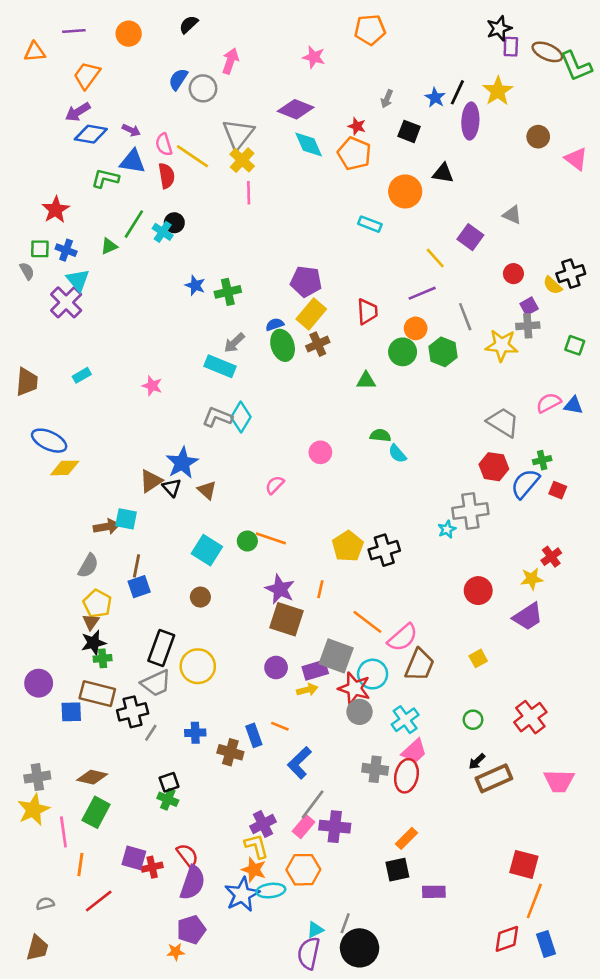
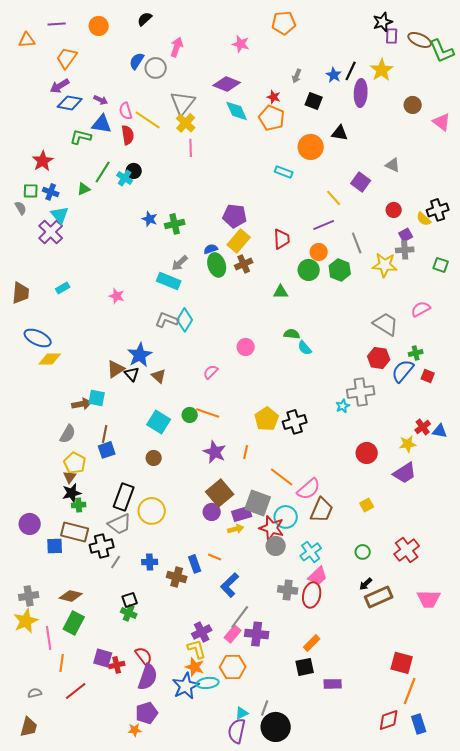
blue triangle: (573, 405) -> (440, 431), moved
brown square: (286, 619) -> (220, 493), moved, turned 32

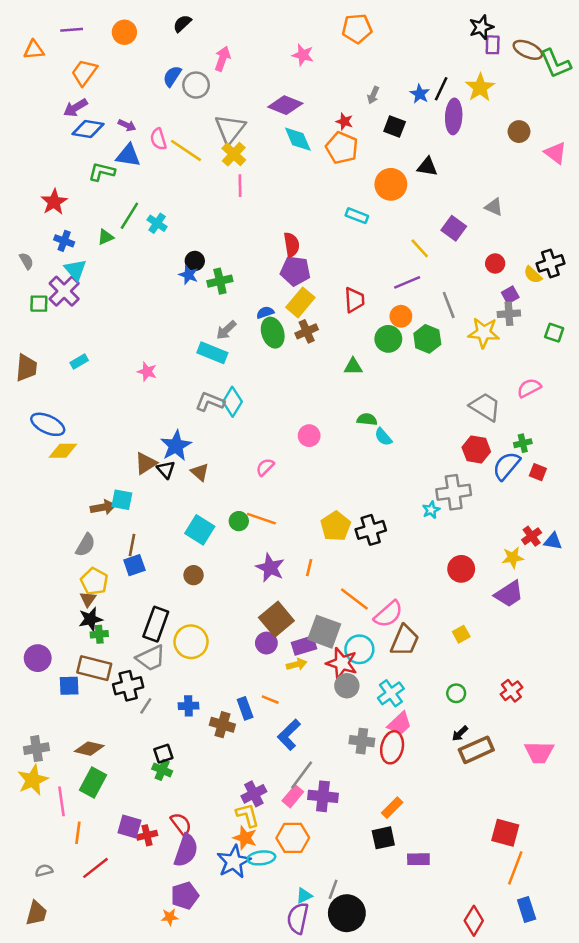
red semicircle: (128, 135) -> (292, 245), moved
black circle: (134, 171) -> (195, 261), moved
green square: (31, 191) -> (39, 304), moved
red cross: (407, 550) -> (511, 691), size x0.7
red diamond: (389, 720) -> (474, 921), moved, turned -40

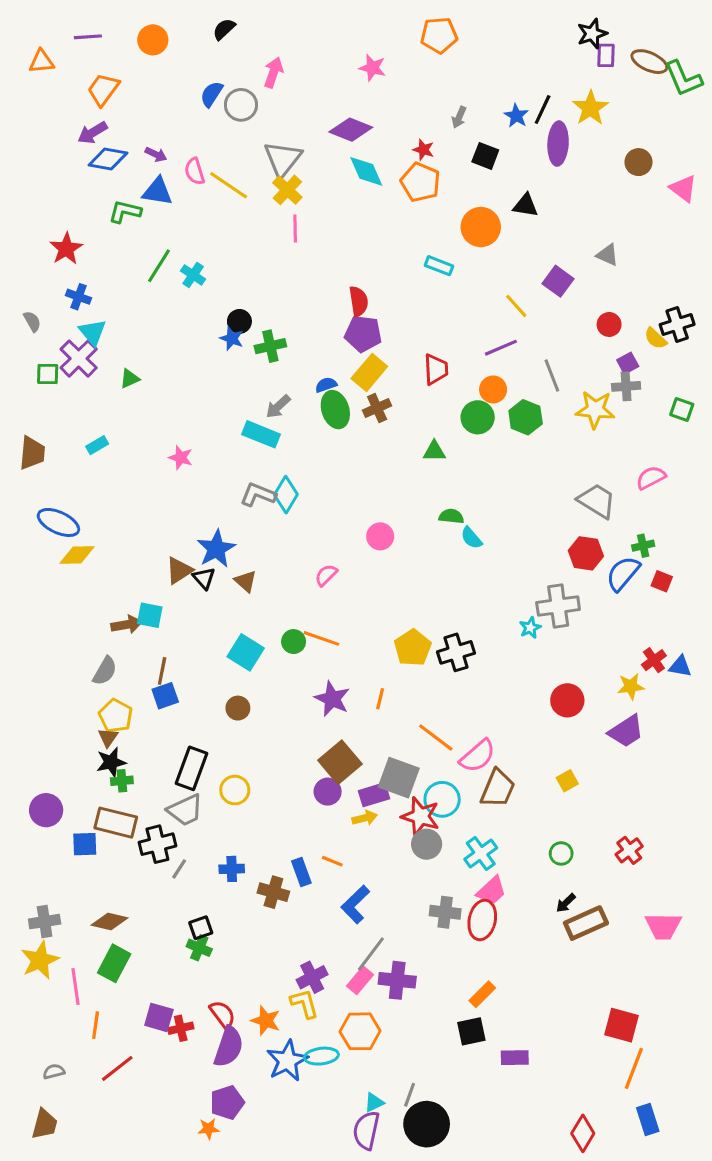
green triangle: (106, 237) -> (130, 379), moved
yellow circle: (191, 642) -> (235, 790), size x0.7
orange star: (245, 838) -> (266, 1021), moved

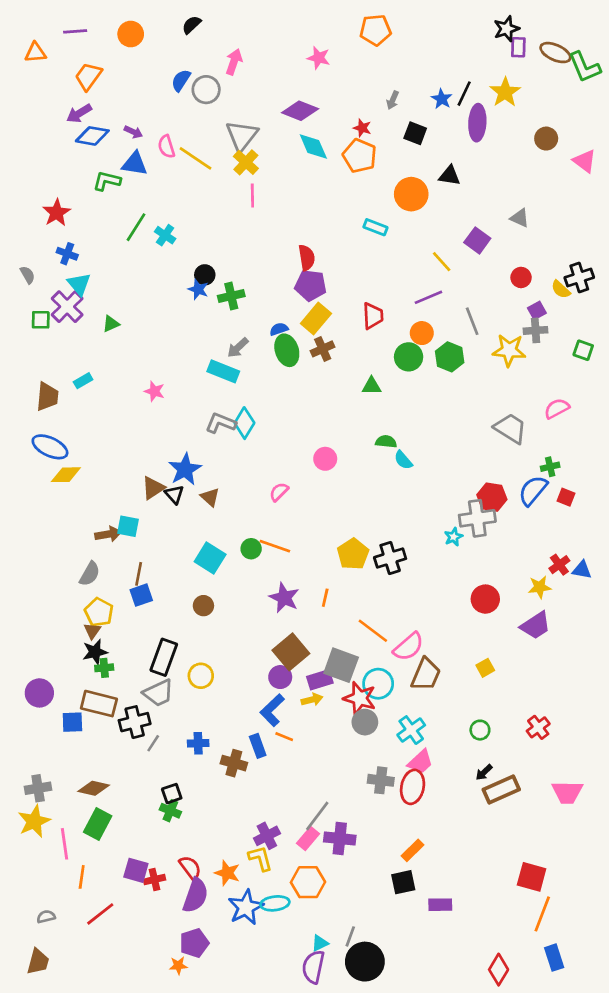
brown trapezoid: (32, 453) -> (47, 397), moved
red hexagon: (586, 553) -> (492, 497), moved
blue L-shape: (355, 905) -> (272, 710), moved

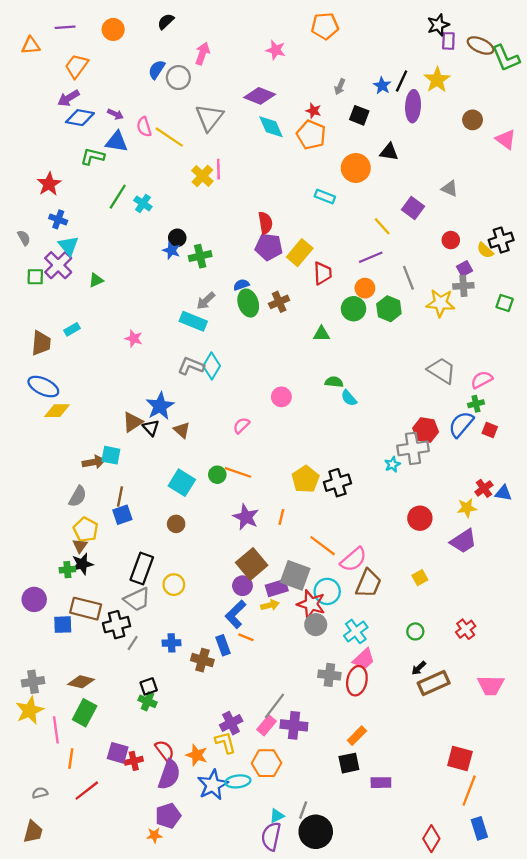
yellow cross: (246, 162) -> (202, 176), moved
yellow rectangle: (316, 319) -> (300, 253), moved
pink semicircle: (557, 408) -> (482, 380), moved
green cross: (104, 668) -> (67, 570), moved

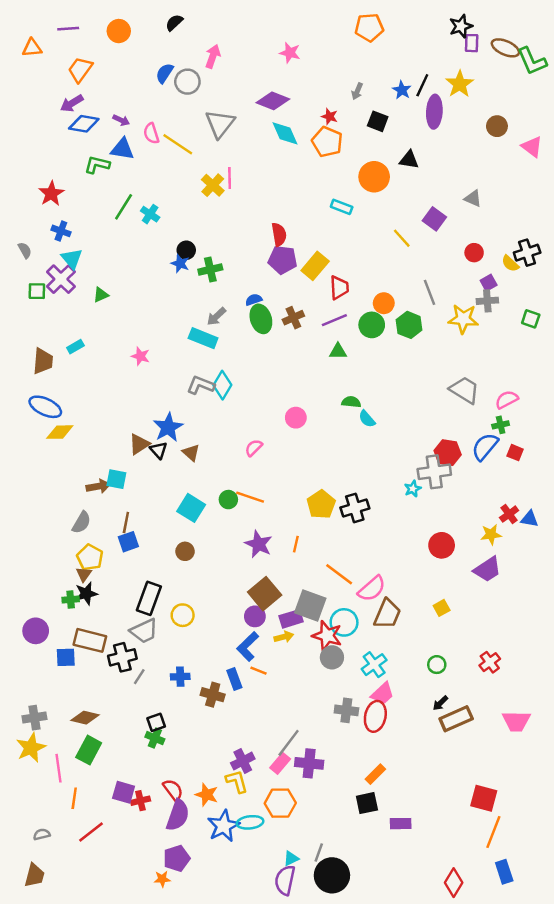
orange pentagon: (325, 26) -> (369, 27), moved
purple line: (371, 257) -> (334, 320), moved

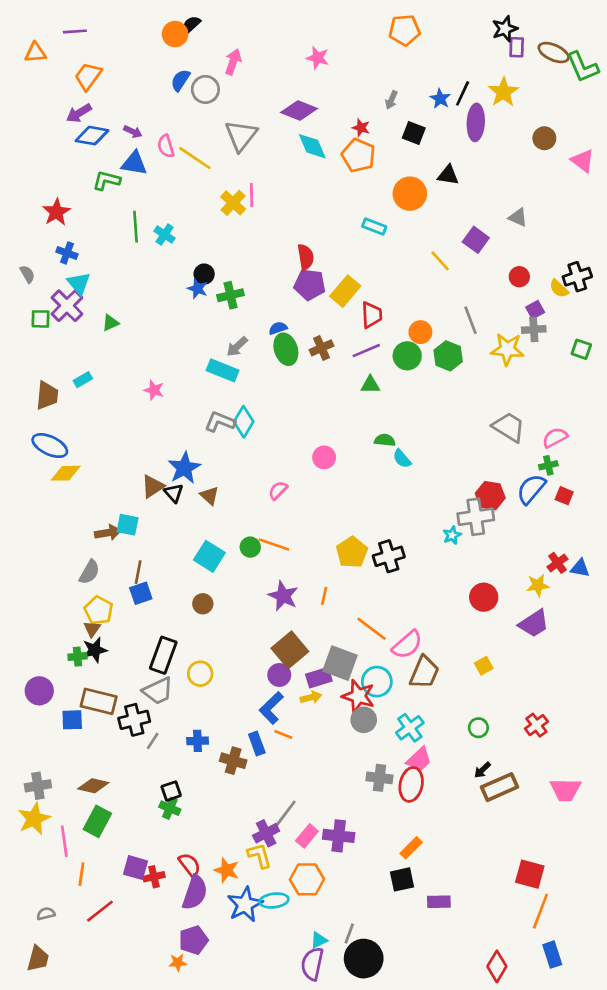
orange circle: (119, 31) -> (175, 34), moved
green line: (124, 207) -> (136, 227), turned -36
gray line: (289, 743) -> (285, 815), moved

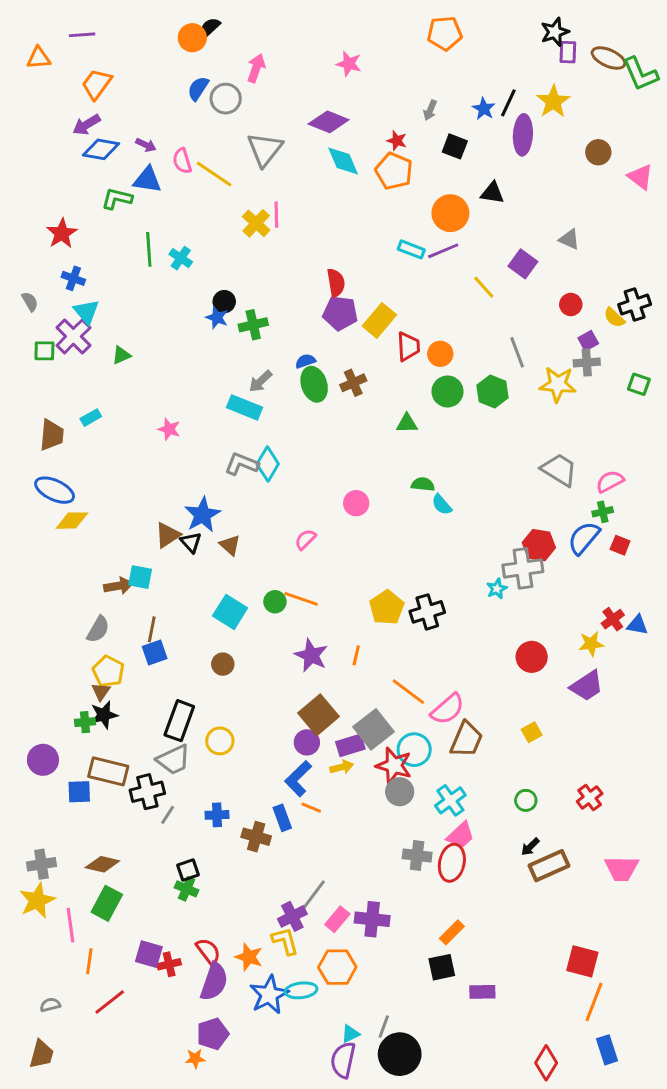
orange circle: (420, 332) -> (440, 354), moved
purple line: (366, 351) -> (443, 251), moved
gray square: (340, 663) -> (374, 729), turned 32

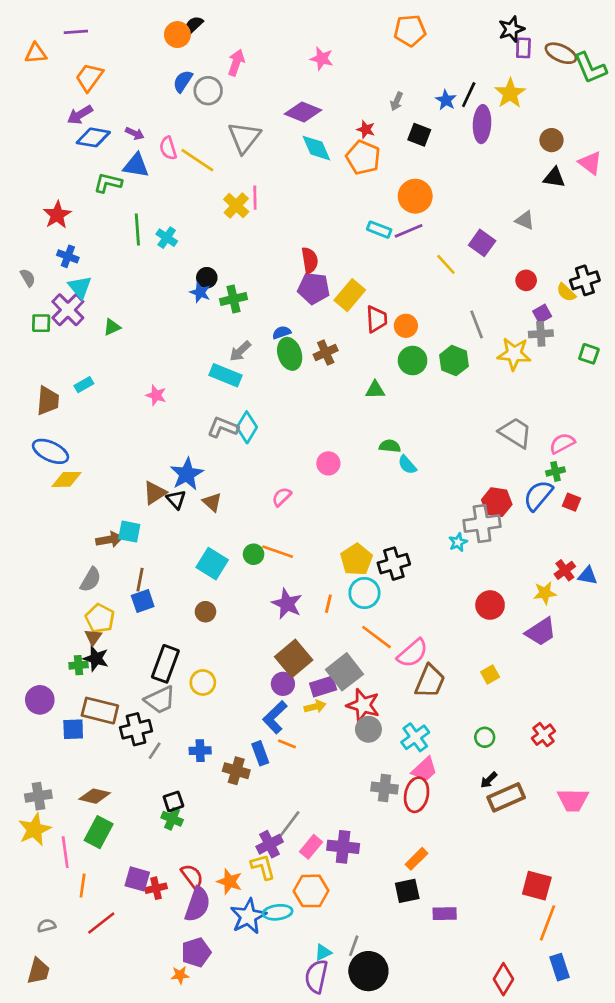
black triangle: (492, 193) -> (554, 177), moved
black star: (104, 715) -> (96, 658), turned 30
cyan circle: (414, 750) -> (364, 593), moved

